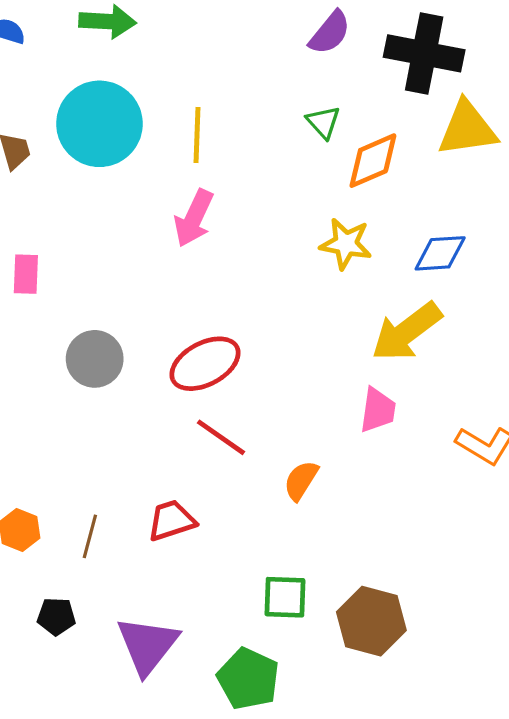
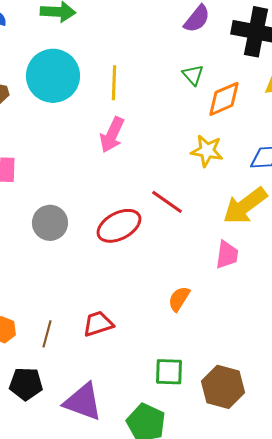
red line: (221, 437) -> (167, 202), moved
black pentagon: (56, 616) -> (26, 384), size x1.4
purple triangle: (147, 645) -> (83, 402), turned -48

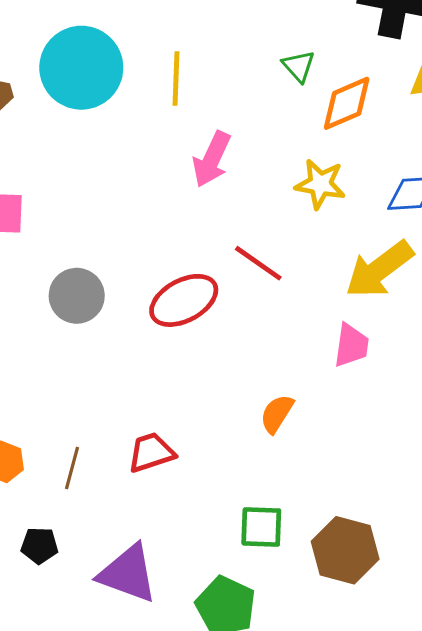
pink arrow: (112, 135) -> (212, 159), moved
black pentagon: (26, 384) -> (39, 546), size x0.7

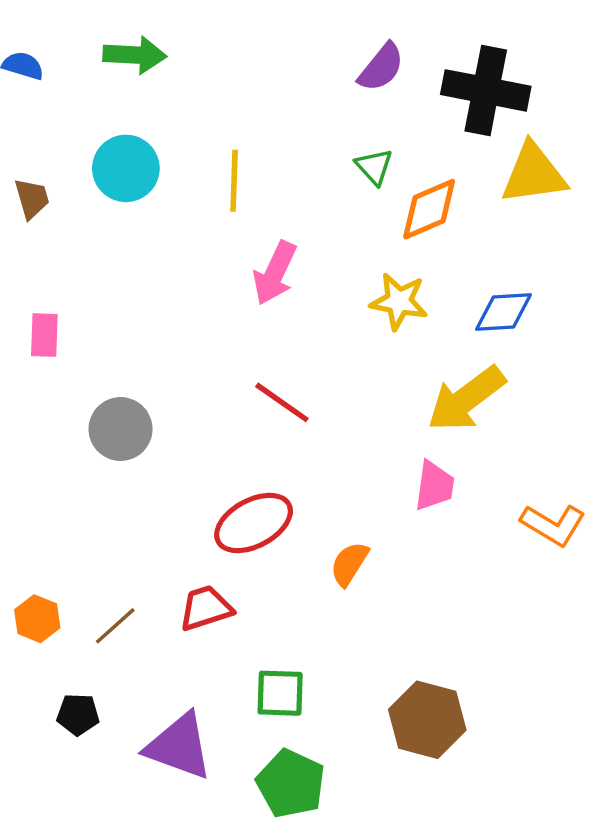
cyan circle: (81, 68) -> (126, 168), size x0.7
red line: (258, 263) -> (282, 402), moved
red ellipse: (184, 300) -> (254, 523), moved
brown line: (72, 468) -> (115, 626), turned 33
green square: (261, 527) -> (280, 693), moved

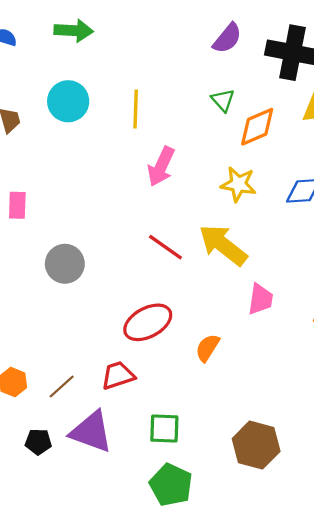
yellow arrow: (466, 399) -> (223, 245), moved, turned 75
purple triangle: (179, 746) -> (91, 432), moved

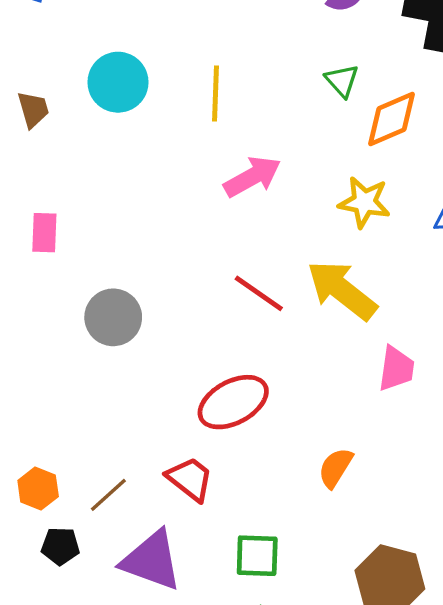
pink arrow: (161, 166) -> (252, 177), turned -144
orange semicircle: (207, 348) -> (336, 468), moved
red trapezoid: (118, 375) -> (190, 479), turned 56
black pentagon: (38, 442) -> (60, 546), moved

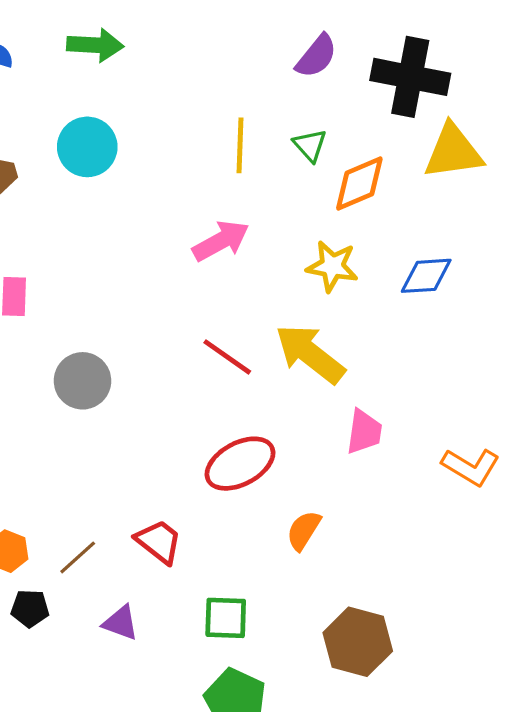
yellow line: (216, 93) -> (240, 145), moved
red ellipse: (233, 402) -> (240, 464), moved
purple triangle: (152, 560) -> (121, 623), size x0.6

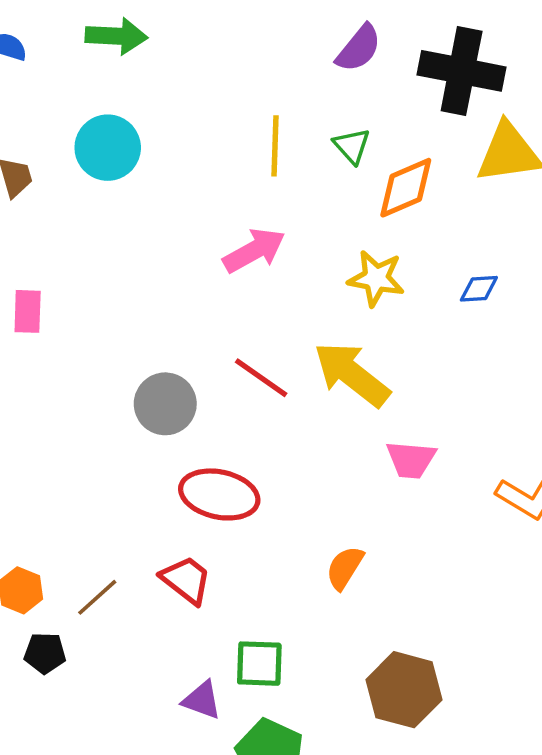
blue diamond: (426, 276) -> (479, 289), size x0.7
gray circle: (82, 381) -> (165, 404), moved
pink trapezoid: (364, 432) -> (411, 460), turned 87
red ellipse: (240, 464) -> (219, 494), moved, turned 40
purple triangle: (121, 623) -> (202, 700), moved

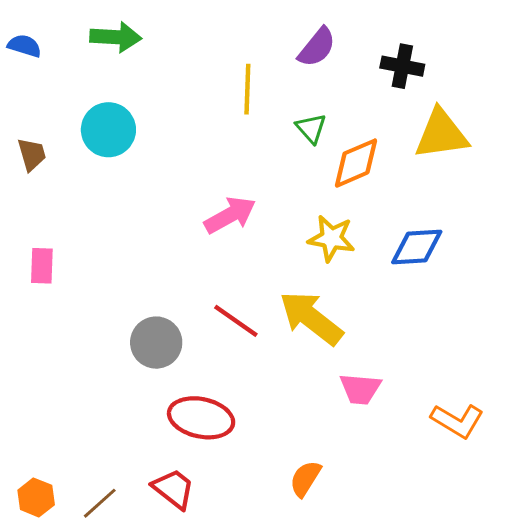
black cross: (462, 71) -> (402, 66), size x0.6
yellow line: (275, 146) -> (247, 89), moved
blue diamond: (479, 289) -> (417, 247), size x1.6

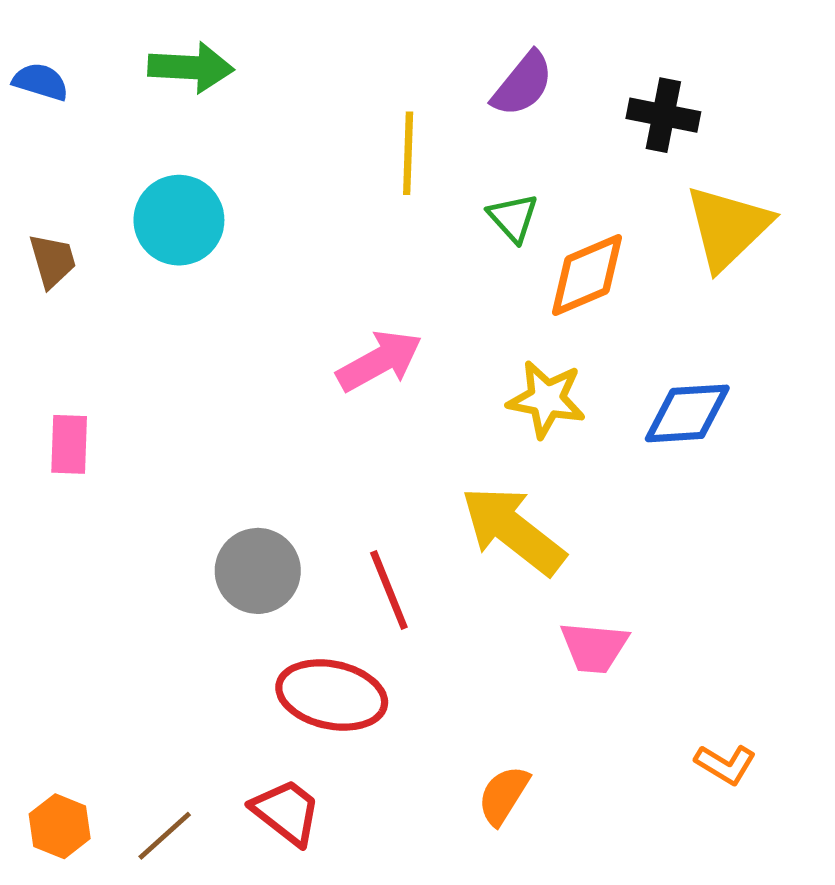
yellow triangle: (441, 134) -> (728, 227), turned -36
red line: (236, 321) -> (389, 590), moved, turned 33
orange L-shape: (457, 421) -> (725, 764), moved, size x0.7

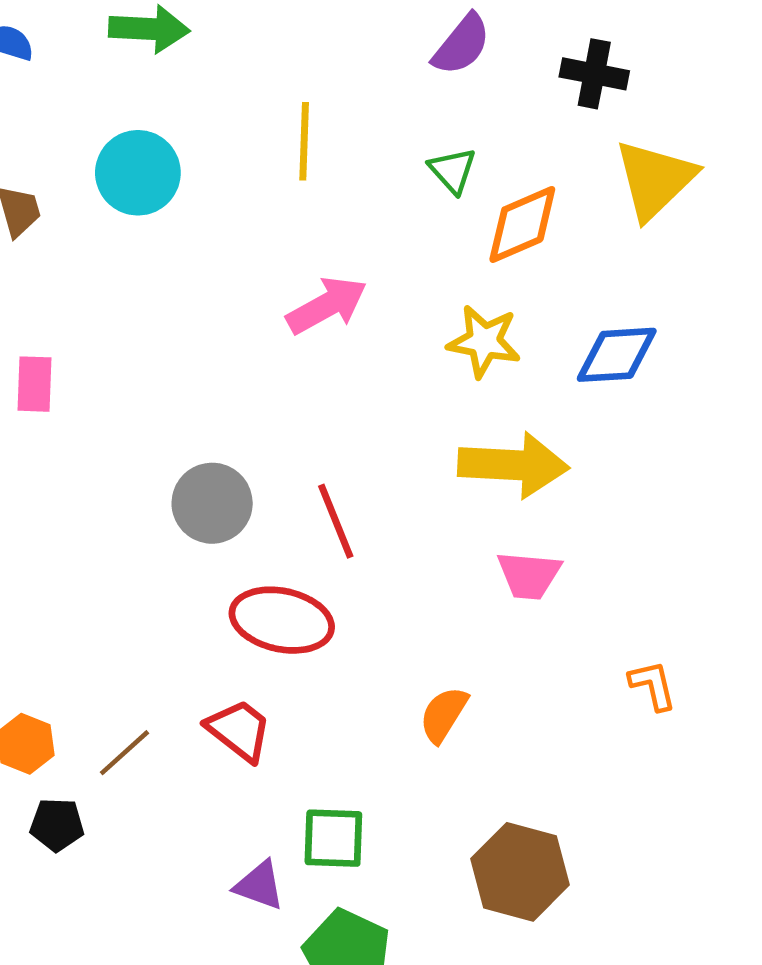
yellow line: (408, 153) -> (304, 141), moved
yellow arrow: (513, 530) -> (513, 465), moved, turned 145
orange L-shape: (725, 764) -> (653, 685), turned -134

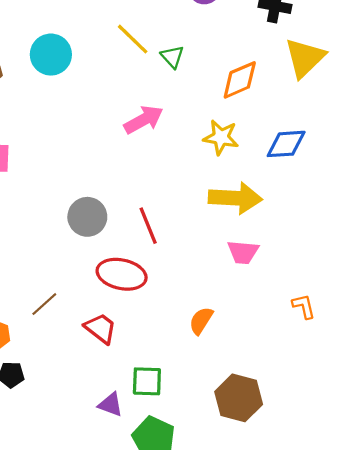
yellow line: (304, 141) -> (133, 39), turned -48
green triangle: (453, 171) -> (172, 57), moved
brown line: (124, 753) -> (44, 304), moved

